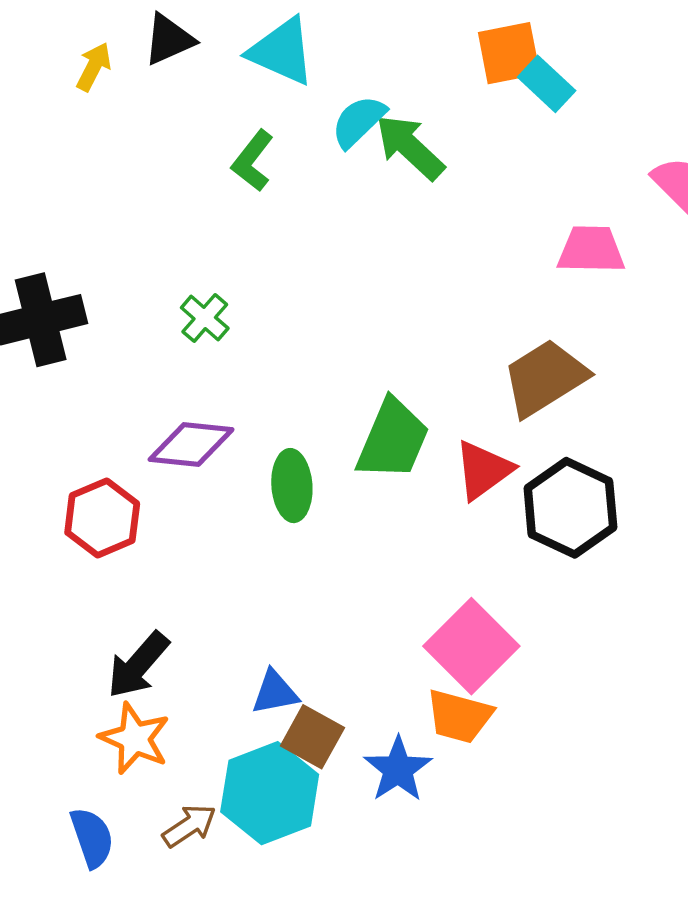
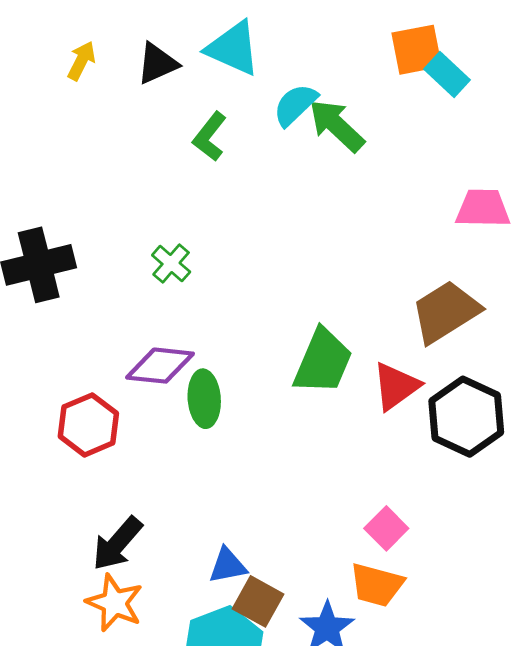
black triangle: (169, 39) -> (157, 63), moved
green ellipse: (292, 486) -> (204, 399), moved
pink square: (471, 646) -> (386, 528), size x0.6

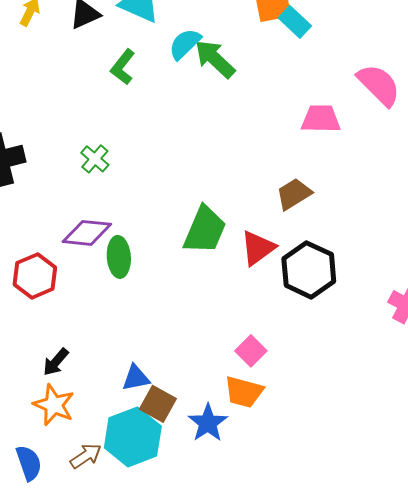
brown trapezoid: (446, 312) -> (294, 194), size x0.7
black arrow: (117, 544) -> (56, 362), size x0.7

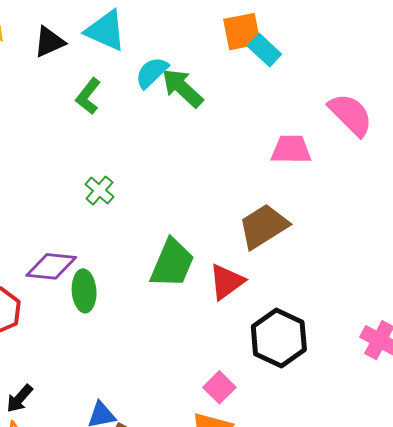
green cross: (95, 159) -> (99, 190), moved
brown trapezoid: (294, 194) -> (263, 226), size x1.4
black hexagon: (309, 270) -> (279, 338), moved

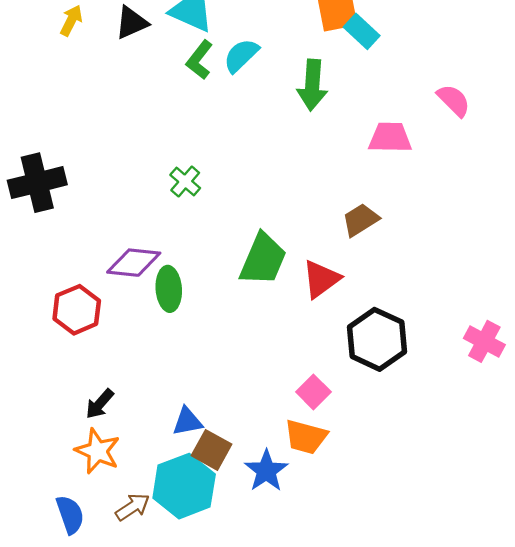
green arrow: (182, 88) -> (312, 85), moved, turned -129
green L-shape: (88, 96) -> (199, 60), moved
pink semicircle: (351, 115) -> (454, 100), size x0.7
brown trapezoid: (263, 226) -> (361, 220), size x0.7

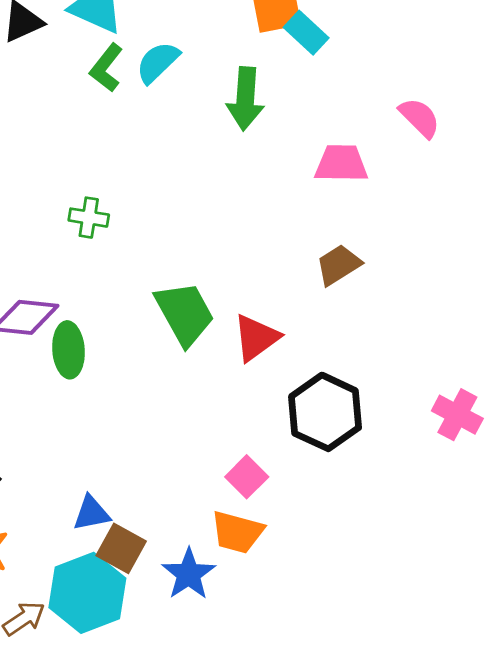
green cross: (185, 181) -> (89, 218), turned -32
brown trapezoid: (361, 220) -> (339, 265), moved
green trapezoid: (263, 259) -> (185, 313), turned -52

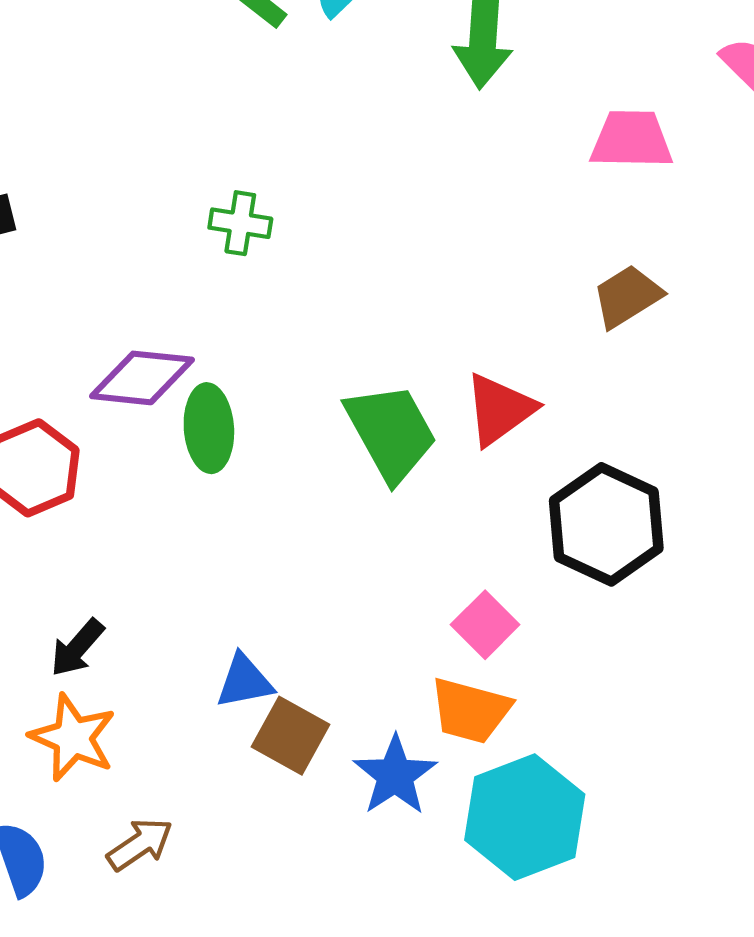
green trapezoid: (185, 313) -> (391, 432), moved
cyan hexagon: (87, 593) -> (525, 817), moved

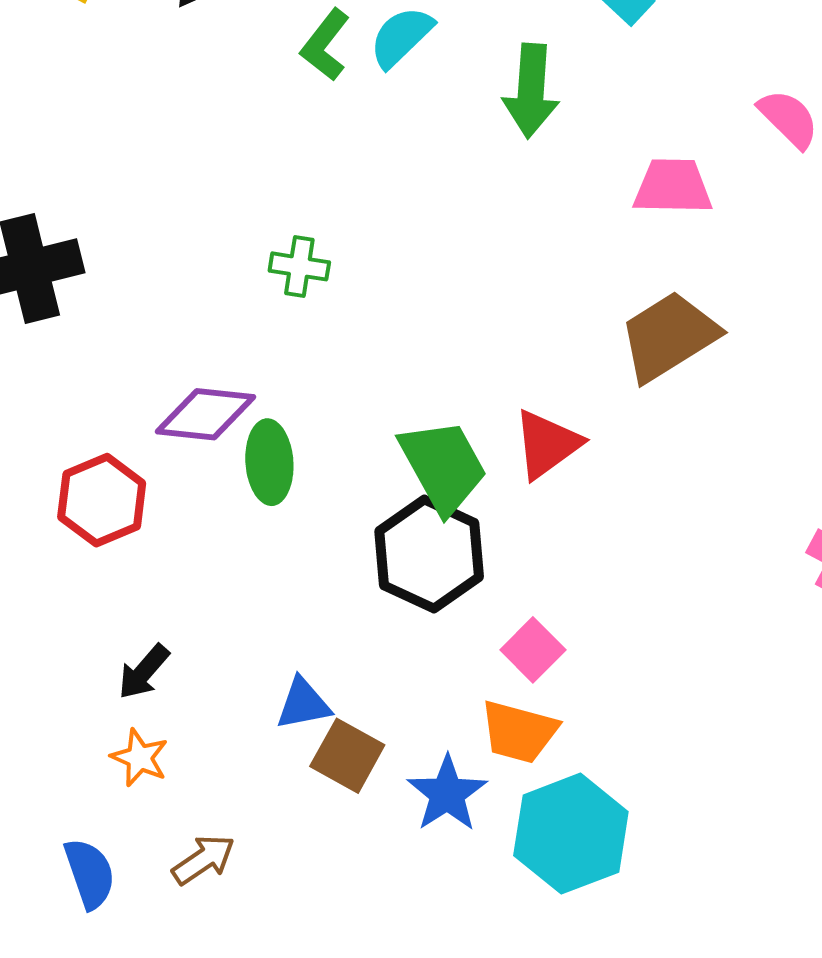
brown trapezoid: (627, 296) -> (669, 336), size x1.5
black hexagon: (606, 524) -> (429, 554), moved
orange star: (73, 738) -> (140, 758), size x0.7

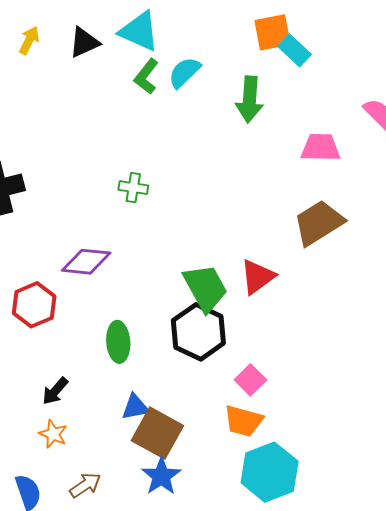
green ellipse: (269, 462) -> (118, 342), moved
brown square: (347, 756) -> (157, 433), size x1.4
blue star: (447, 794) -> (161, 476), moved

